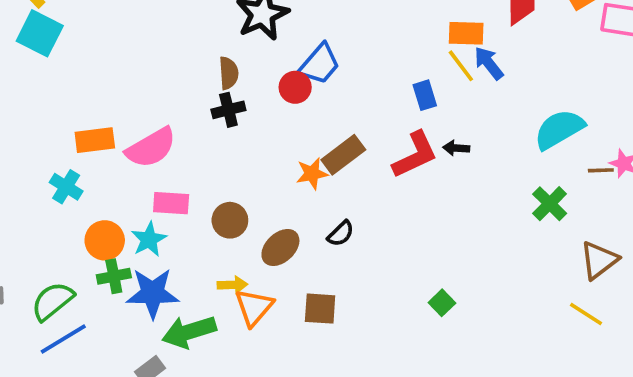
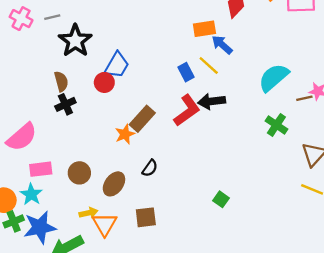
yellow line: (461, 66) -> (209, 66), moved
black arrow: (456, 148) -> (212, 101), size x1.6

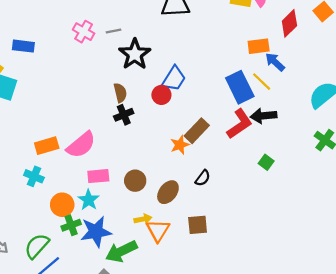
blue rectangle: (186, 72) -> (240, 87), size x1.8
green square: (221, 199) -> (266, 162), moved

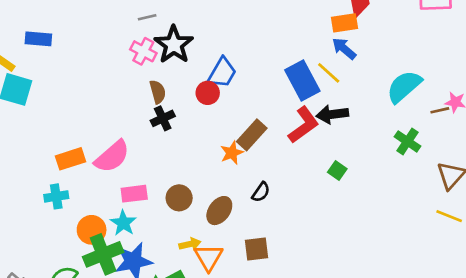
pink cross: (84, 32) -> (143, 51), moved
orange rectangle: (259, 46) -> (345, 23), moved
cyan cross: (34, 176) -> (56, 196), turned -30
green cross: (71, 225) -> (103, 254), size x1.6

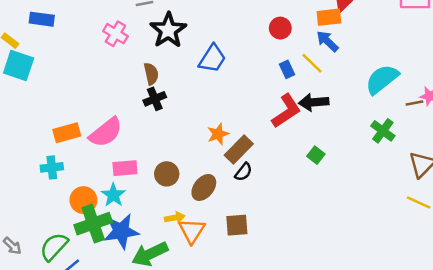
pink cross: (143, 51) -> (115, 34), moved
blue rectangle: (302, 81) -> (287, 69), size x0.5
red circle: (208, 93) -> (280, 28), moved
brown rectangle: (252, 135) -> (239, 149), moved

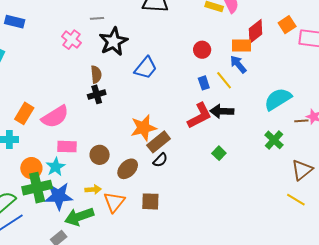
orange rectangle: (67, 133) -> (24, 113), turned -50
orange star: (218, 134) -> (144, 128), size x1.5
yellow arrow: (175, 218) -> (93, 189), moved

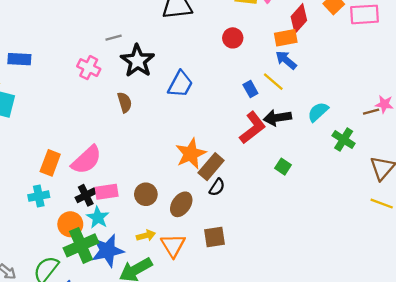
red circle: (202, 50) -> (233, 38), moved
black cross: (97, 94) -> (86, 195), moved
cyan semicircle: (278, 99) -> (318, 112), moved, size x0.7

